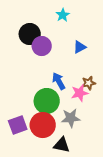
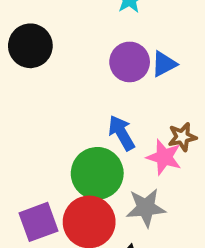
black circle: (30, 34) -> (30, 46), moved
purple circle: (42, 46) -> (130, 62), moved
pink star: (80, 93) -> (164, 157), turned 30

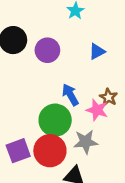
purple circle: (130, 62) -> (47, 50), moved
brown star: (182, 137) -> (108, 97), turned -30

